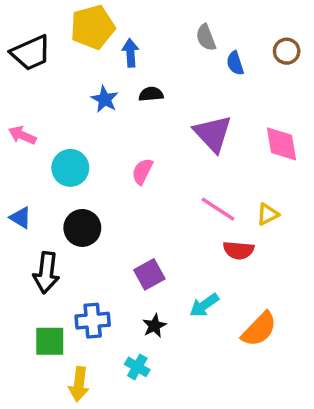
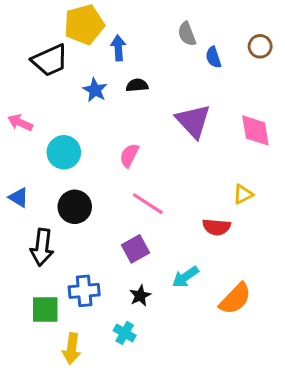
black trapezoid: (31, 53) -> (50, 60), moved
pink line: (218, 209) -> (148, 204), moved

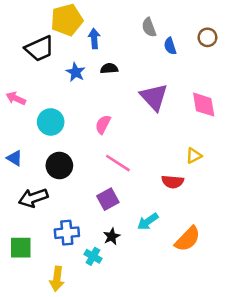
black arrow: (42, 247) -> (33, 198), turned 64
green square: (45, 310) -> (21, 248), moved
cyan cross: (125, 333) -> (93, 256), moved

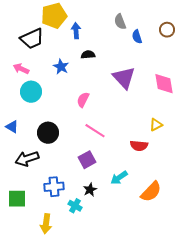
blue star: (76, 72) -> (61, 67), moved
pink arrow: (16, 98) -> (21, 69), moved
cyan circle: (51, 122) -> (31, 92), moved

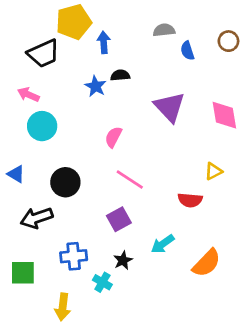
gray semicircle: (120, 22) -> (164, 30), turned 105
blue star: (61, 67) -> (96, 86), moved

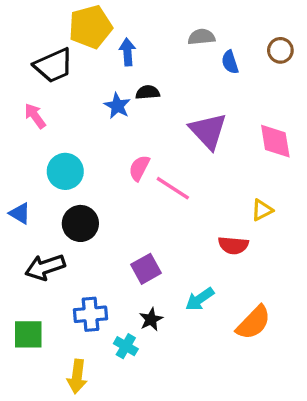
pink arrow: (28, 95) -> (35, 116), turned 30
cyan circle: (42, 126) -> (65, 171), moved
pink line: (130, 179) -> (173, 188), moved

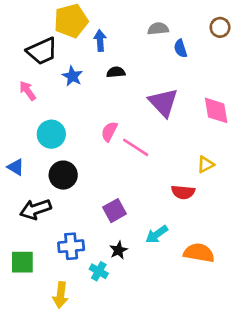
brown circle: (280, 50) -> (220, 27), moved
blue star: (117, 106) -> (72, 76), moved
orange semicircle: (254, 323) -> (199, 253), turned -124

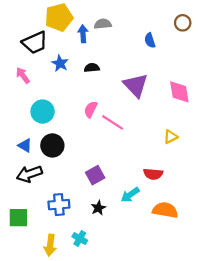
gray semicircle: (158, 29) -> (103, 24), moved
black semicircle: (116, 72) -> (92, 68), moved
blue triangle: (16, 167) -> (25, 145), moved
red semicircle: (183, 192) -> (153, 174), moved
cyan cross: (99, 271) -> (80, 239), moved

